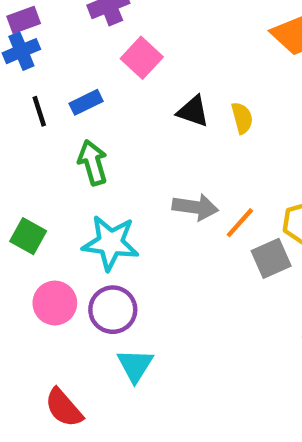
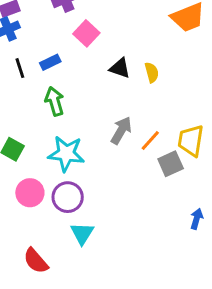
gray arrow: (195, 207) -> (121, 130), turned -68

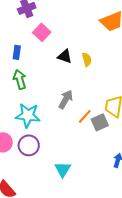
blue rectangle: (50, 62) -> (17, 52), turned -56
orange line: (150, 141) -> (85, 116), moved
cyan triangle: (82, 233) -> (63, 169), moved

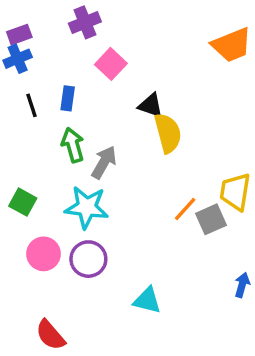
yellow semicircle: (87, 59) -> (168, 133), moved, size x1.6
gray arrow: (66, 99) -> (104, 162), moved
cyan triangle: (63, 169) -> (147, 300), turned -48

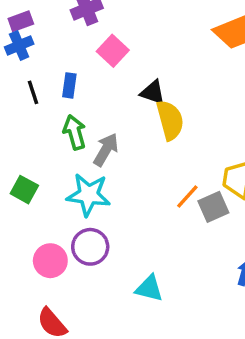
pink circle: (44, 254) -> (50, 261), moved

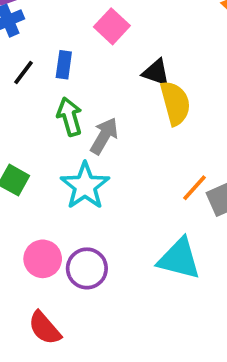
black line: (33, 92) -> (23, 72), turned 55
cyan star: (88, 195) -> (85, 186), turned 30
purple circle: (90, 247) -> (87, 268), moved
cyan triangle: (149, 288) -> (179, 259), moved, size x1.4

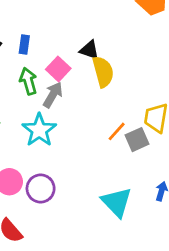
pink square: (112, 26) -> (58, 69), moved
cyan triangle: (179, 259) -> (117, 202), moved, turned 32

